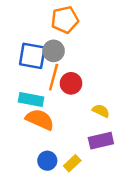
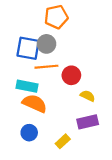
orange line: (54, 77) -> (46, 67), turned 70
red circle: (71, 83) -> (71, 75), moved
blue circle: (47, 161) -> (29, 133), moved

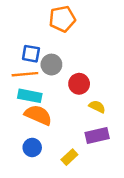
gray circle: (46, 44) -> (51, 65), moved
blue square: (28, 48) -> (31, 54), size x0.7
orange line: (46, 67) -> (25, 74), moved

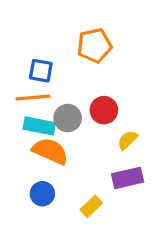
orange pentagon: (62, 19) -> (94, 45), moved
gray circle: (51, 65) -> (68, 118), moved
yellow semicircle: (97, 107) -> (128, 140), turned -70

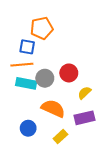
orange pentagon: (94, 45) -> (42, 28), moved
orange semicircle: (50, 151) -> (53, 108), moved

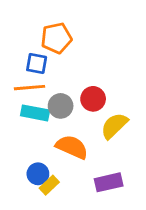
yellow semicircle: (84, 93) -> (114, 126), size x1.5
purple rectangle: (84, 118) -> (109, 182), moved
yellow rectangle: (60, 137) -> (49, 185), moved

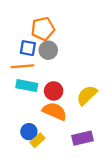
red circle: (93, 99) -> (54, 91), moved
gray circle: (61, 106) -> (48, 50), moved

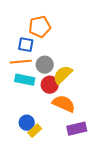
gray circle: (48, 50) -> (45, 65), moved
yellow semicircle: (87, 95) -> (63, 75), moved
orange semicircle: (55, 111) -> (64, 104), moved

